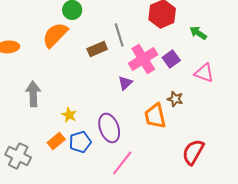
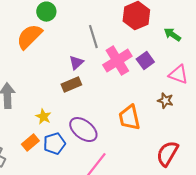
brown rectangle: (97, 49) -> (71, 85), moved
purple triangle: (125, 83) -> (76, 63), moved
brown star: (175, 99) -> (165, 101), moved
purple ellipse: (109, 128) -> (83, 130), turned -32

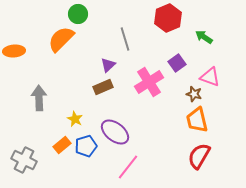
pink cross: (117, 61) -> (149, 82), moved
brown star: (165, 101) -> (194, 94), moved
orange trapezoid: (129, 118) -> (197, 120), moved

